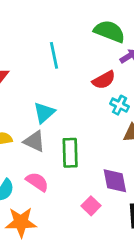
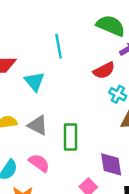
cyan triangle: (44, 113) -> (34, 81), moved, turned -30

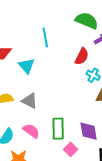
red semicircle: (104, 70) -> (82, 56), turned -36
green rectangle: (71, 137) -> (58, 129), moved

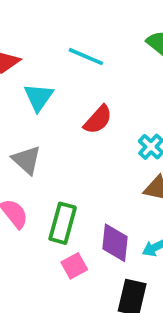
cyan line: (45, 38) -> (86, 57), turned -72
red semicircle: (82, 56) -> (98, 120), moved

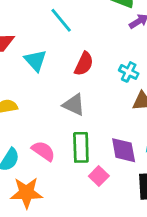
cyan line: (86, 57) -> (61, 20), turned 44
gray triangle: (27, 160) -> (74, 105), moved

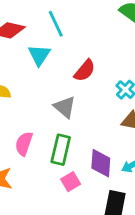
cyan line: (61, 20) -> (56, 24), moved
pink semicircle: (43, 151) -> (24, 144), turned -120

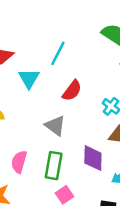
cyan line: (56, 24) -> (58, 53), moved, turned 55
purple diamond: (101, 163) -> (93, 158), moved

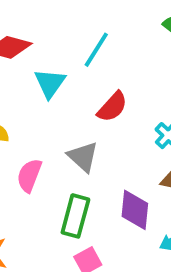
pink semicircle: (19, 162) -> (29, 175), moved

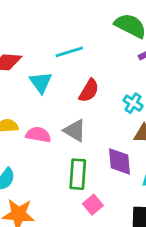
cyan line: (96, 50) -> (69, 52), turned 52
pink semicircle: (29, 175) -> (38, 135), moved, turned 90

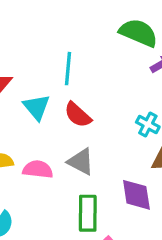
cyan line: (69, 52) -> (68, 69), turned -64
red semicircle: (89, 91) -> (78, 115), moved, turned 105

